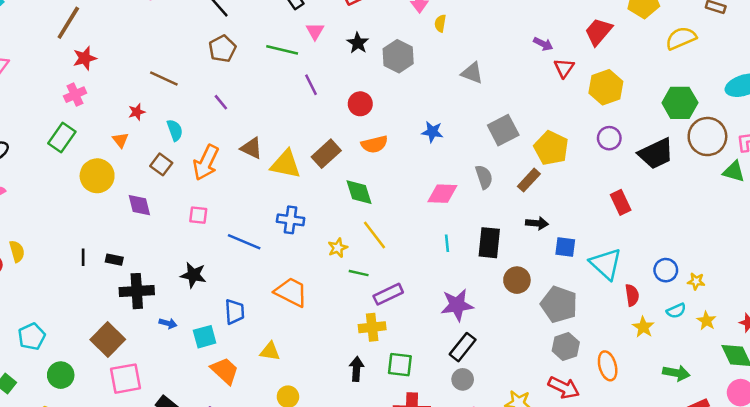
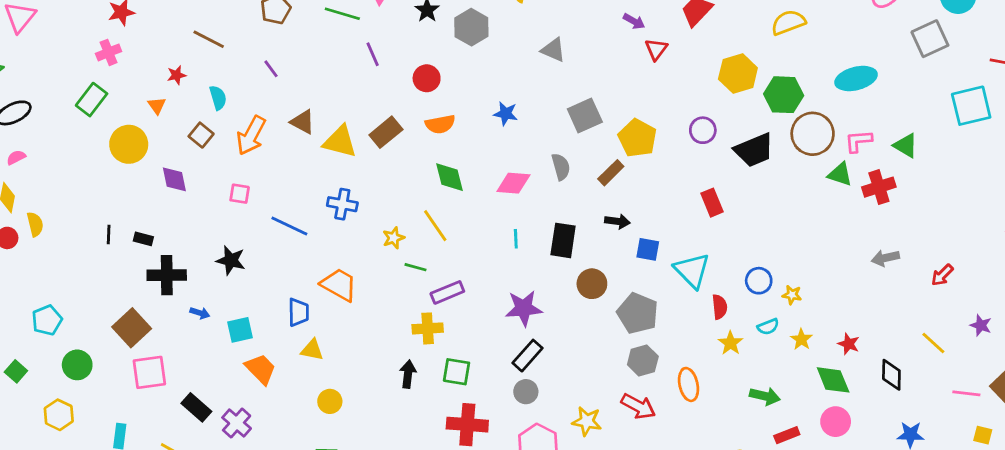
yellow hexagon: (606, 87) -> (738, 73), moved
green diamond: (359, 192) -> (450, 177), moved
blue trapezoid: (235, 312) -> (299, 312), moved

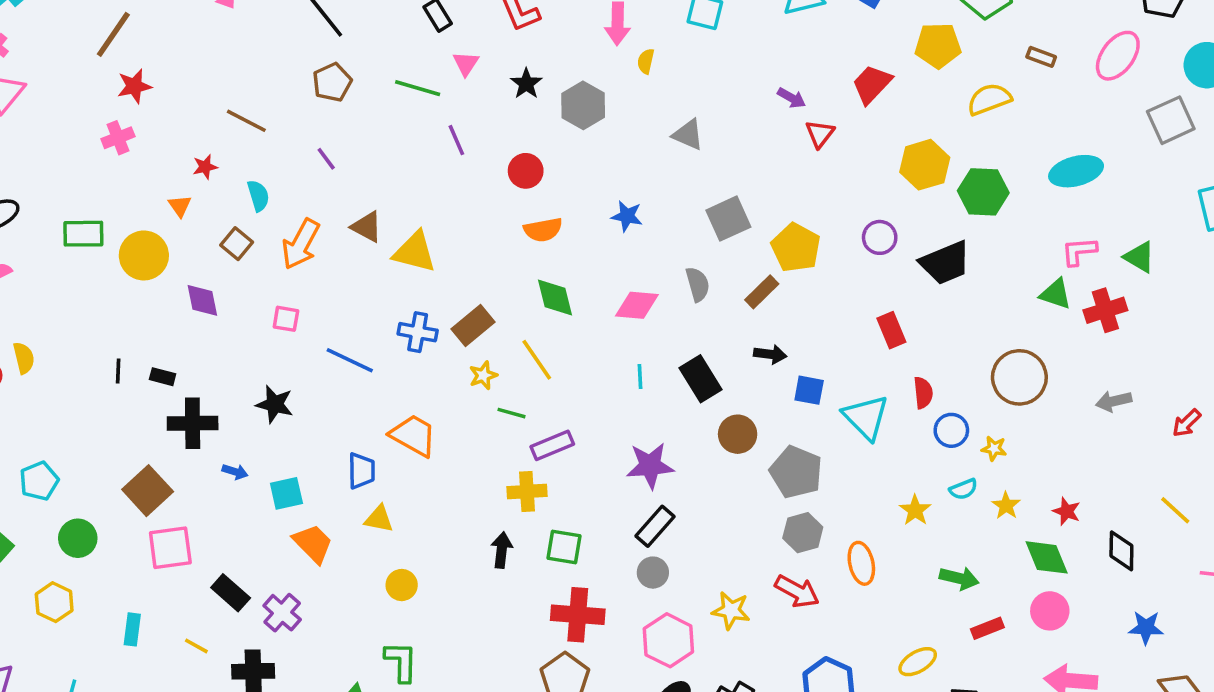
green rectangle: (92, 100) -> (83, 234), moved, turned 52
brown rectangle: (386, 132) -> (473, 325), moved
brown circle: (813, 134) -> (1019, 377), moved
black rectangle: (563, 240) -> (701, 379), turned -40
red semicircle: (720, 307) -> (923, 393), moved

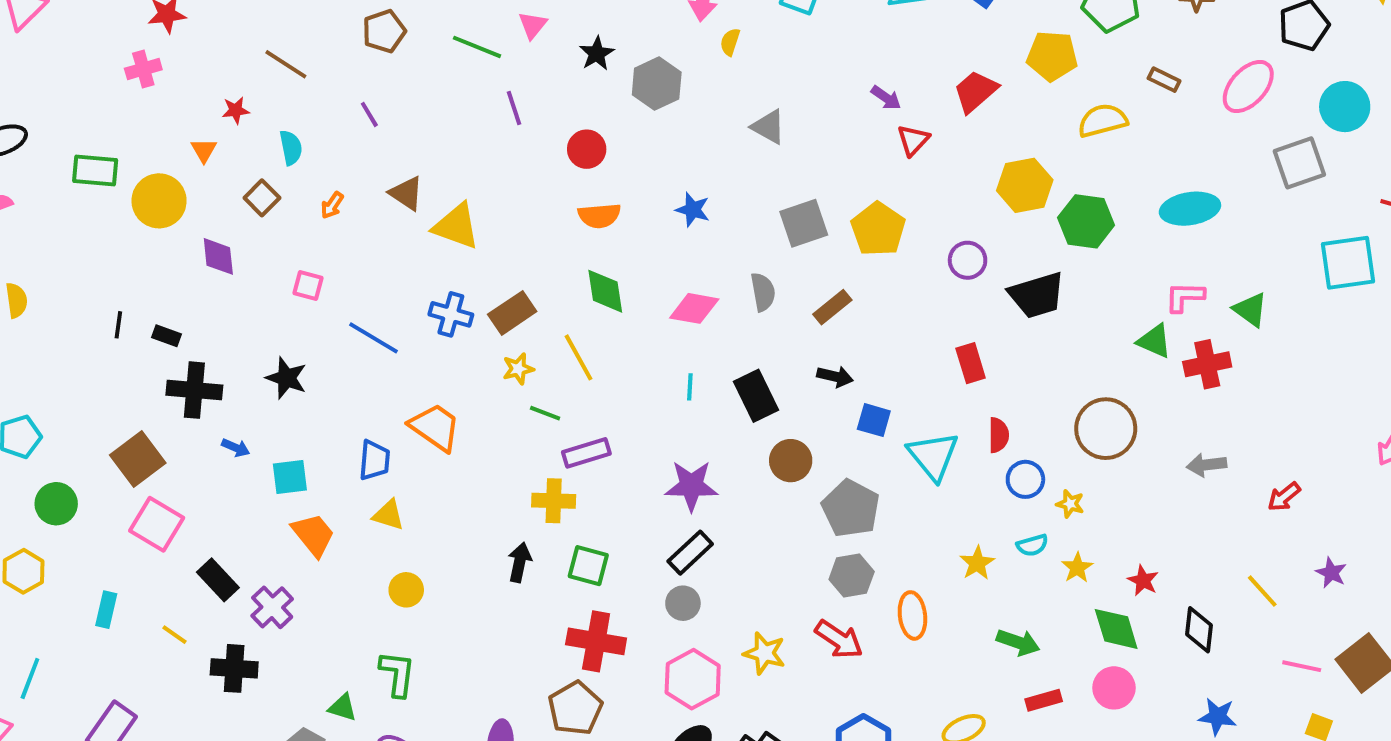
orange arrow: (301, 244) -> (332, 205), size x0.5
yellow pentagon: (796, 248) -> (878, 229), moved
pink square: (170, 548) -> (157, 524), turned 33

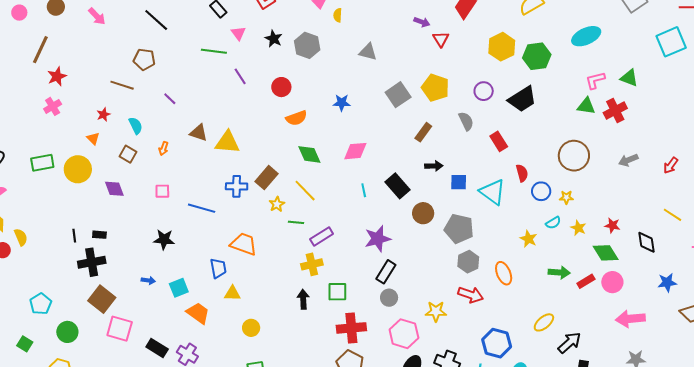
brown pentagon: (384, 31) -> (144, 59), moved, turned -30
gray semicircle: (763, 292) -> (466, 121), moved
black cross: (194, 390) -> (92, 262), moved
red rectangle: (1044, 700) -> (586, 281), moved

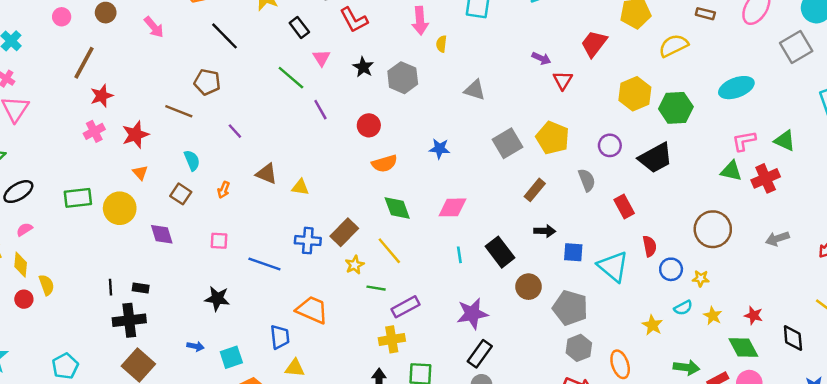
green line: (214, 51) -> (291, 78), turned 30
red star: (103, 115) -> (135, 135), moved, size x1.6
yellow triangle: (227, 142) -> (300, 187), size x0.6

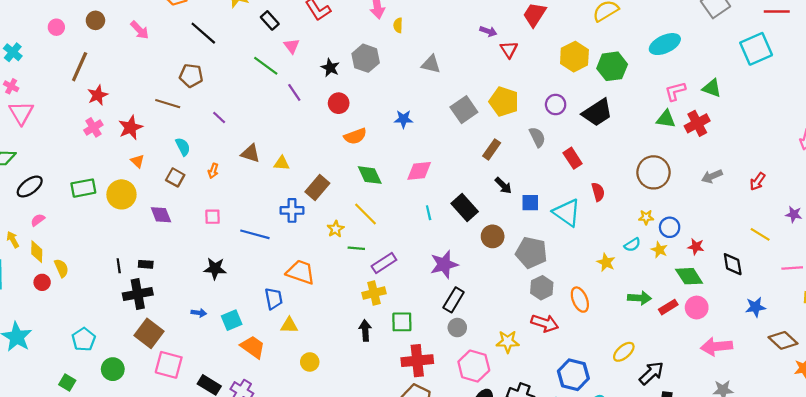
black star: (363, 67) -> (330, 68), moved
black arrow: (545, 231) -> (503, 186), turned 48
brown rectangle: (344, 232) -> (317, 187), moved
blue circle: (671, 269) -> (670, 227), moved

